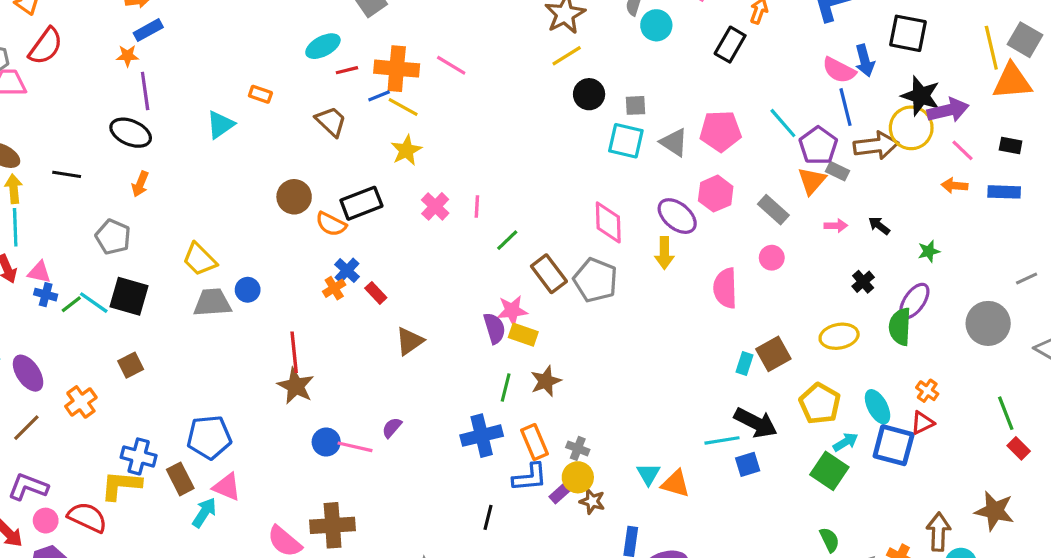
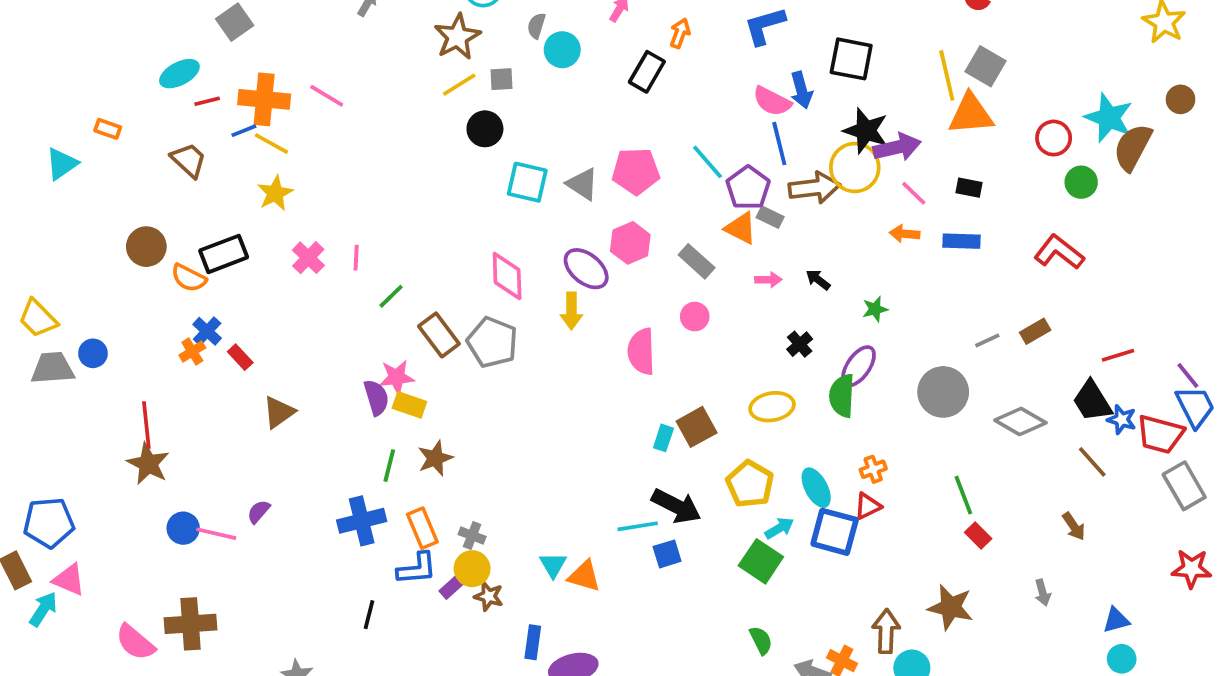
gray square: (636, 105) -> (501, 79), moved
orange triangle: (812, 181) -> (741, 228), turned -44
orange cross: (927, 391) -> (873, 469), turned 35

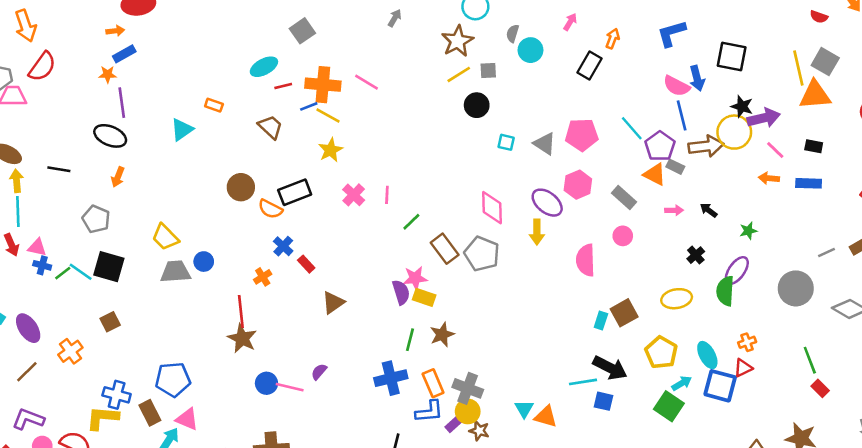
black star: (866, 131) -> (742, 106), size x0.7
cyan square: (527, 182) -> (506, 142), size x0.6
orange cross: (192, 351) -> (263, 277), moved
gray cross: (472, 536) -> (468, 388), size x1.6
blue square: (667, 554) -> (604, 401), turned 30

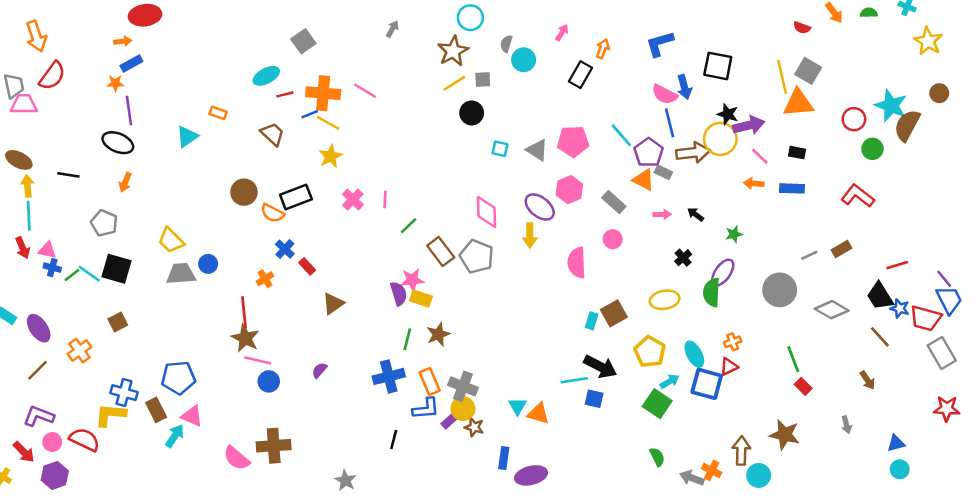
pink line: (290, 387) -> (258, 360), moved

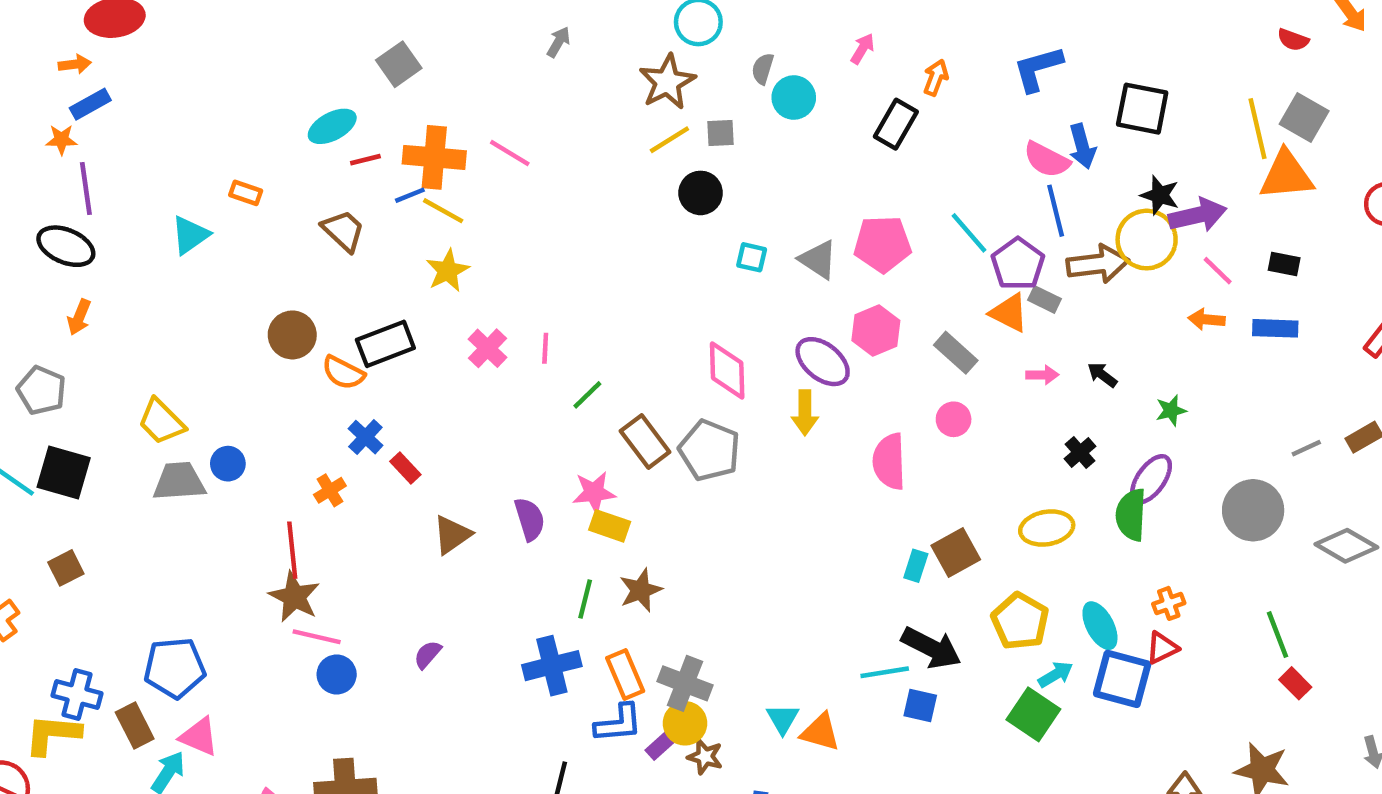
purple semicircle: (399, 294) -> (530, 519), moved

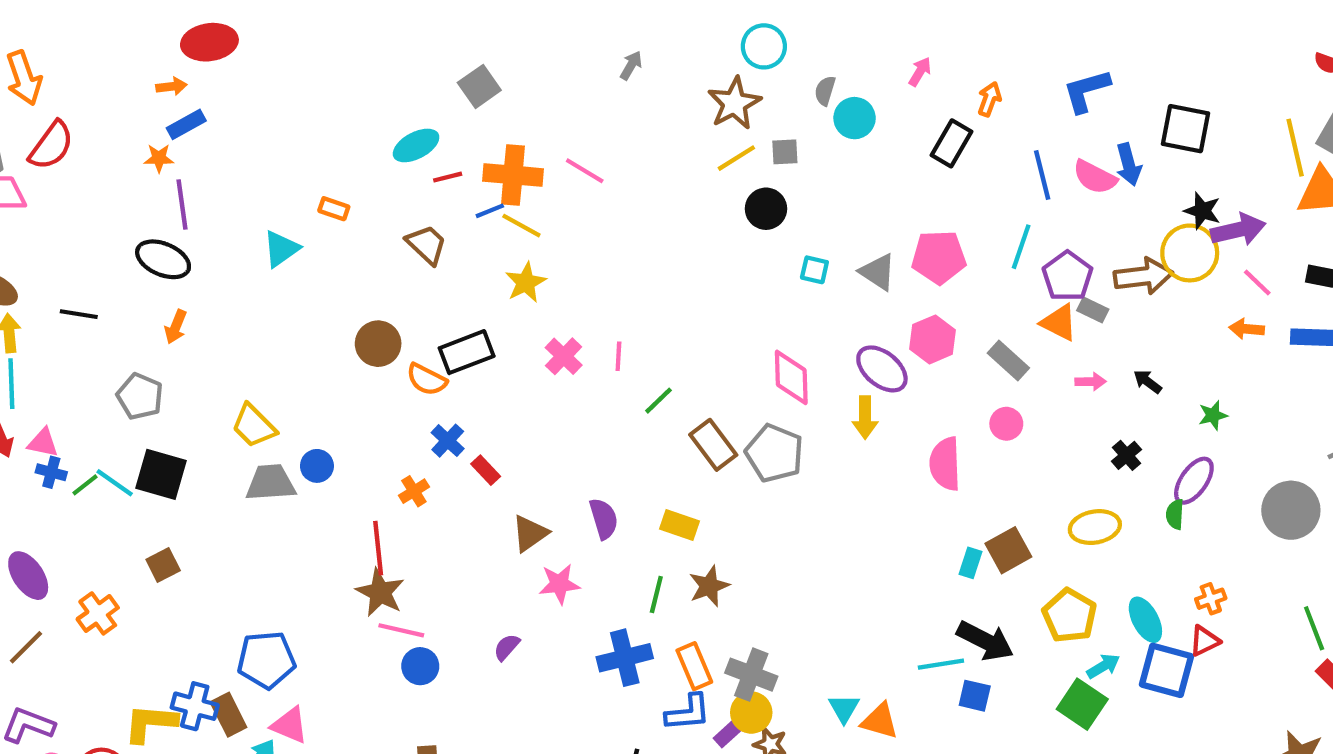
blue line: (1056, 211) -> (1042, 175), moved
cyan line: (969, 233) -> (1021, 247), turned 60
pink star: (594, 493) -> (559, 584), moved
green semicircle: (1131, 515) -> (1175, 514), size x0.6
blue cross: (77, 694) -> (195, 706), moved

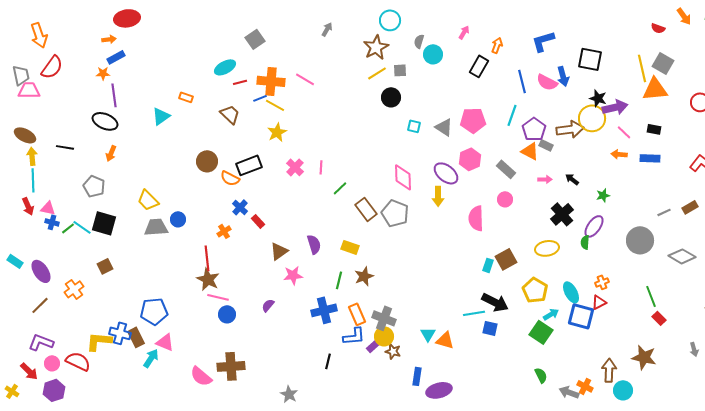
black cross: (1126, 455) -> (562, 214), size x1.6

